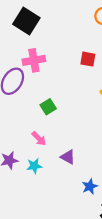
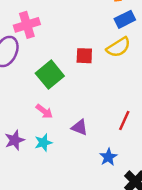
red square: (88, 59) -> (84, 56), moved
green square: (48, 107) -> (50, 75), size x1.5

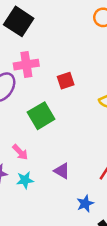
red square: (84, 56) -> (66, 81), moved, turned -30
pink arrow: (44, 111) -> (20, 152), moved

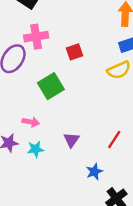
pink arrow: (20, 152) -> (31, 122), turned -35
purple triangle: (62, 171) -> (71, 140), turned 35

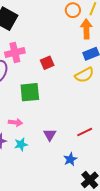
green square: (51, 86) -> (30, 92), turned 30
red line: (114, 139) -> (85, 132), turned 35

